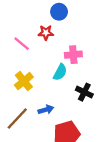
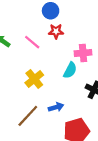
blue circle: (59, 12) -> (51, 11), moved

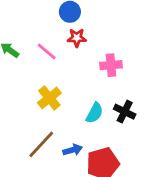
cyan semicircle: (70, 70) -> (95, 113), moved
blue arrow: (56, 107) -> (73, 150), moved

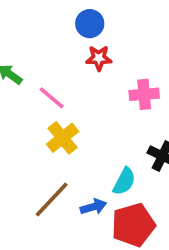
pink line: (47, 51) -> (52, 98), moved
cyan semicircle: (95, 113) -> (124, 181), moved

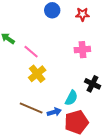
red star: (99, 58) -> (82, 14), moved
brown line: (52, 199) -> (31, 108), turned 70

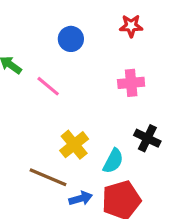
blue circle: (52, 10) -> (71, 39), moved
yellow cross: (37, 74) -> (74, 145), moved
blue arrow: (54, 112) -> (81, 198), moved

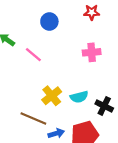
black cross: (147, 138) -> (104, 106), moved
cyan semicircle: (113, 161) -> (79, 97), moved, turned 48

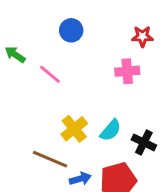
red star: (92, 12) -> (142, 36), moved
cyan semicircle: (79, 97) -> (111, 130), turned -36

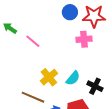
blue circle: (71, 30) -> (70, 12), moved
red star: (142, 36) -> (94, 16), size x1.6

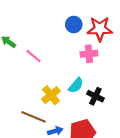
cyan semicircle: (73, 78) -> (76, 85), moved
black cross: (95, 86) -> (95, 96), moved

